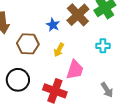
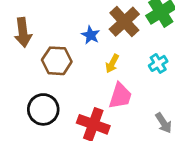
cyan cross: (103, 46) -> (158, 63), turned -32
yellow arrow: (59, 50) -> (112, 63), moved

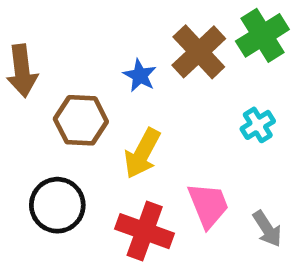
yellow arrow: (112, 63) -> (142, 153), moved, size x1.5
pink trapezoid: (120, 96) -> (208, 205), moved, turned -40

